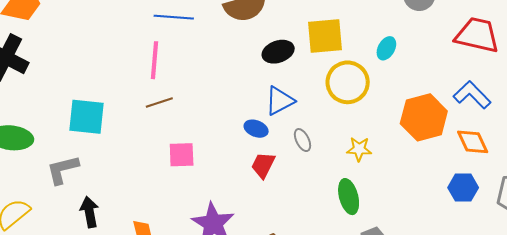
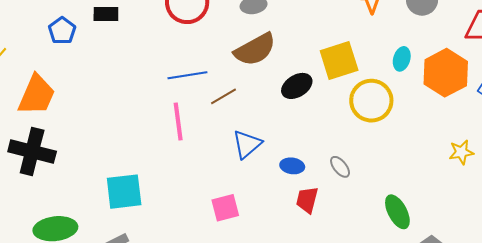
blue triangle: (280, 101) -> (247, 144), moved
brown line: (159, 102) -> (224, 96), moved
orange hexagon: (424, 117) -> (446, 73), moved
yellow star: (359, 149) -> (461, 152), moved

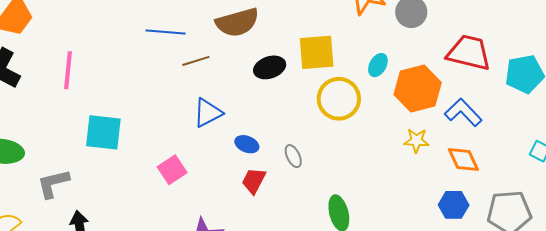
pink line: (178, 121) -> (68, 70), moved
yellow star: (461, 152) -> (416, 141), moved
cyan square: (124, 192) -> (103, 132), moved
pink square: (225, 208) -> (172, 170), turned -32

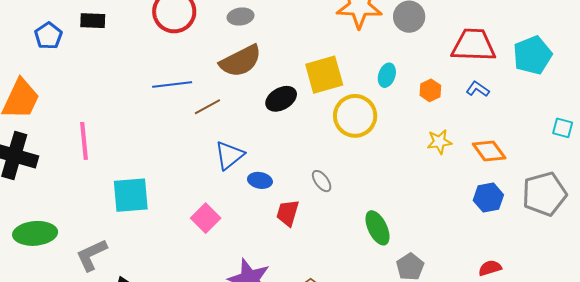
orange hexagon: (418, 89) -> (430, 90), size x0.5
blue L-shape: (463, 112) -> (478, 89), moved, size x0.6
blue ellipse: (247, 144) -> (260, 180), moved

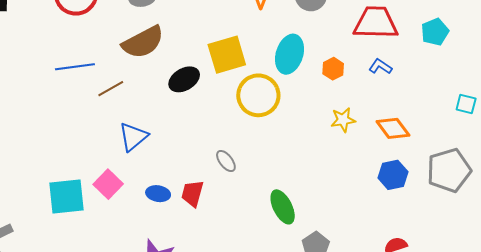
cyan pentagon: (532, 55) -> (435, 32), size x0.7
cyan ellipse: (387, 75) -> (290, 54), size x1.6
blue ellipse: (260, 180) -> (158, 194), moved
cyan square: (131, 195) -> (66, 197), moved
pink square: (206, 218) -> (108, 184), moved

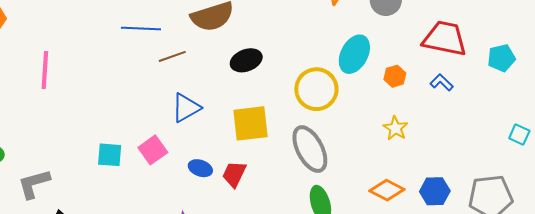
yellow square: (227, 55) -> (251, 123), moved
yellow star: (343, 120) -> (395, 128), turned 30
orange diamond: (393, 128) -> (387, 190), moved, turned -36
gray ellipse: (226, 161) -> (310, 149), moved, size x2.0
cyan square: (66, 197) -> (110, 155), size x0.7

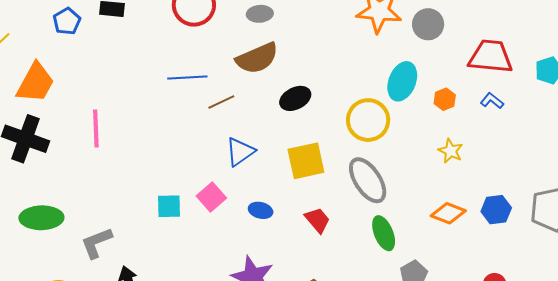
red trapezoid: (234, 174) -> (317, 220), moved, turned 120

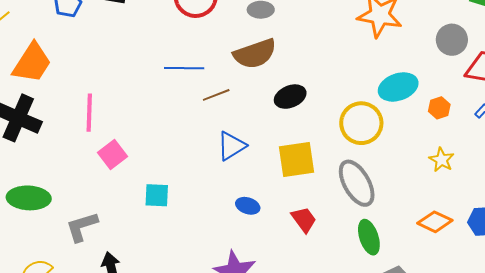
gray circle: (428, 24) -> (452, 40), moved
cyan ellipse: (402, 81) -> (398, 87), turned 45
pink square: (211, 197) -> (112, 154), moved

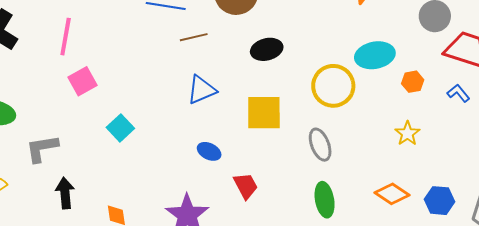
gray ellipse: (357, 183) -> (320, 145), size x0.7
cyan square: (157, 195) -> (120, 128), turned 36
red trapezoid: (304, 219) -> (246, 186), moved

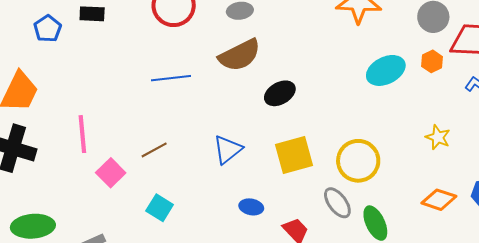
brown line: (194, 37) -> (154, 150), moved
orange hexagon: (413, 82) -> (432, 61), moved
yellow circle: (333, 86) -> (358, 161), moved
gray ellipse: (320, 145) -> (337, 203), moved

